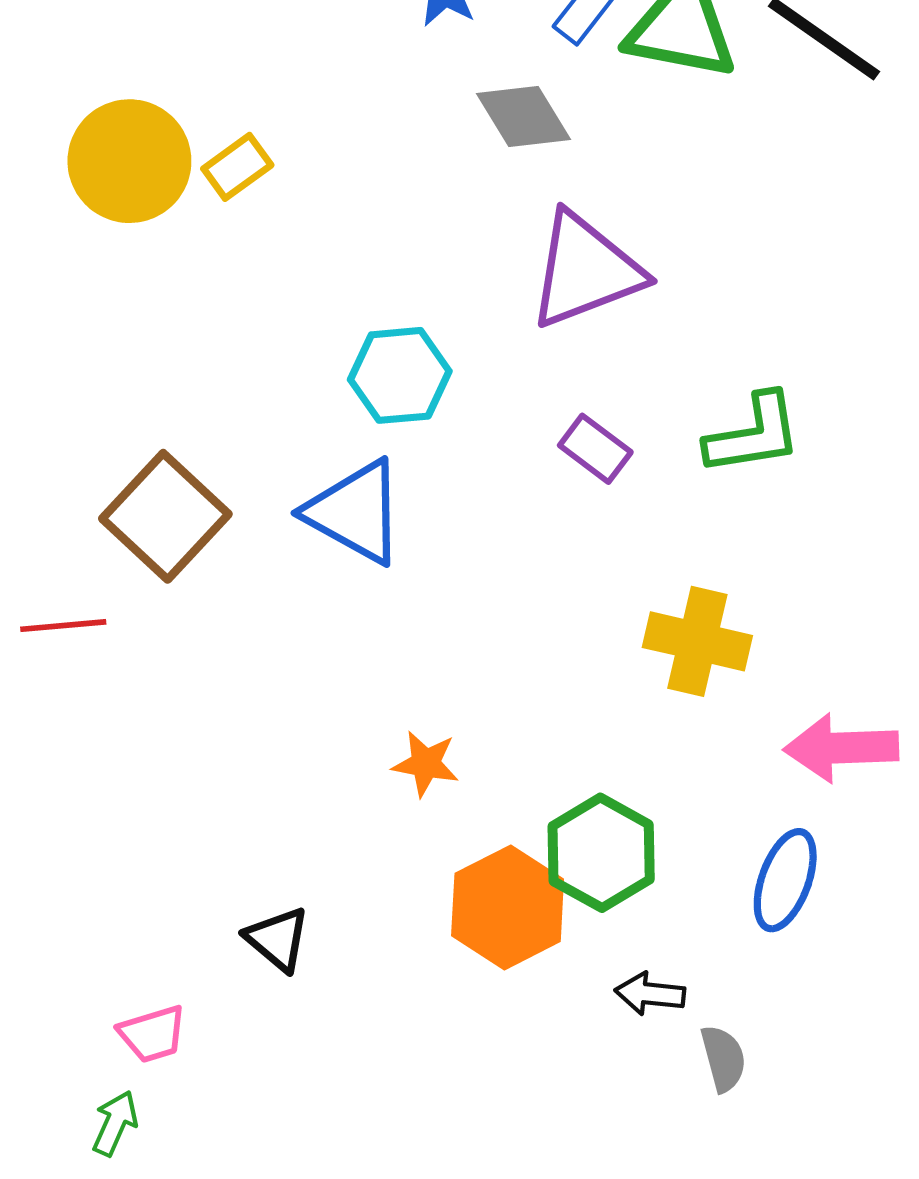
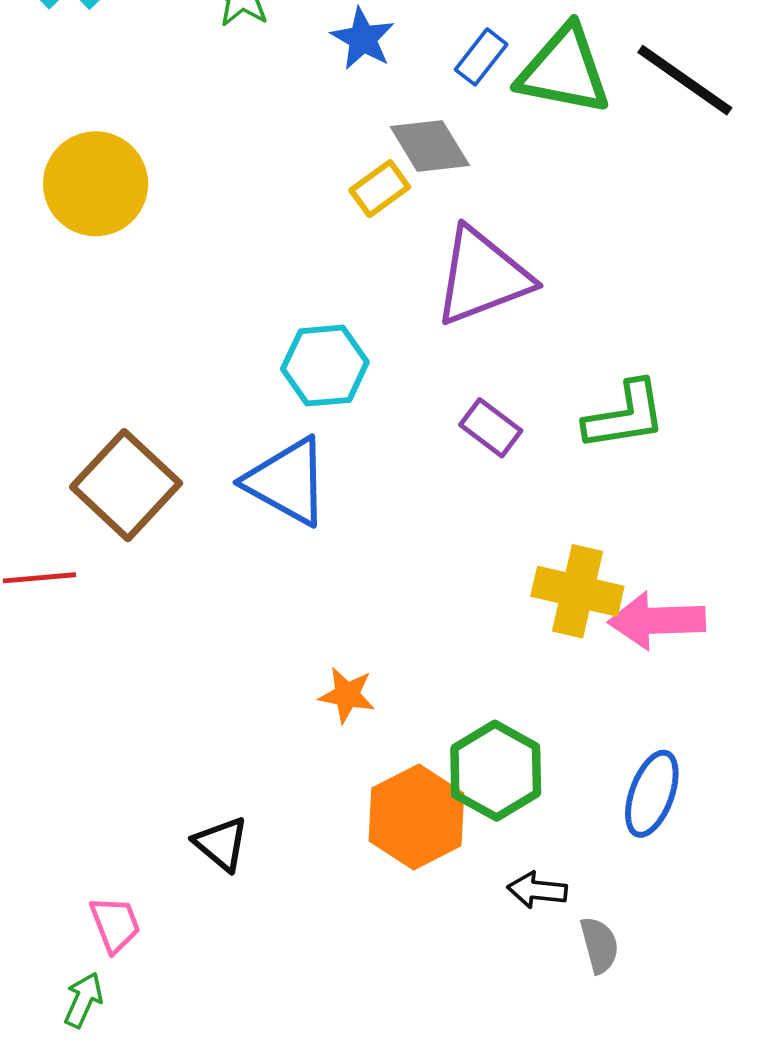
yellow rectangle: (237, 167) -> (380, 189), moved
pink arrow: (841, 748) -> (657, 621), moved
pink trapezoid: (152, 1034) -> (115, 924), turned -94

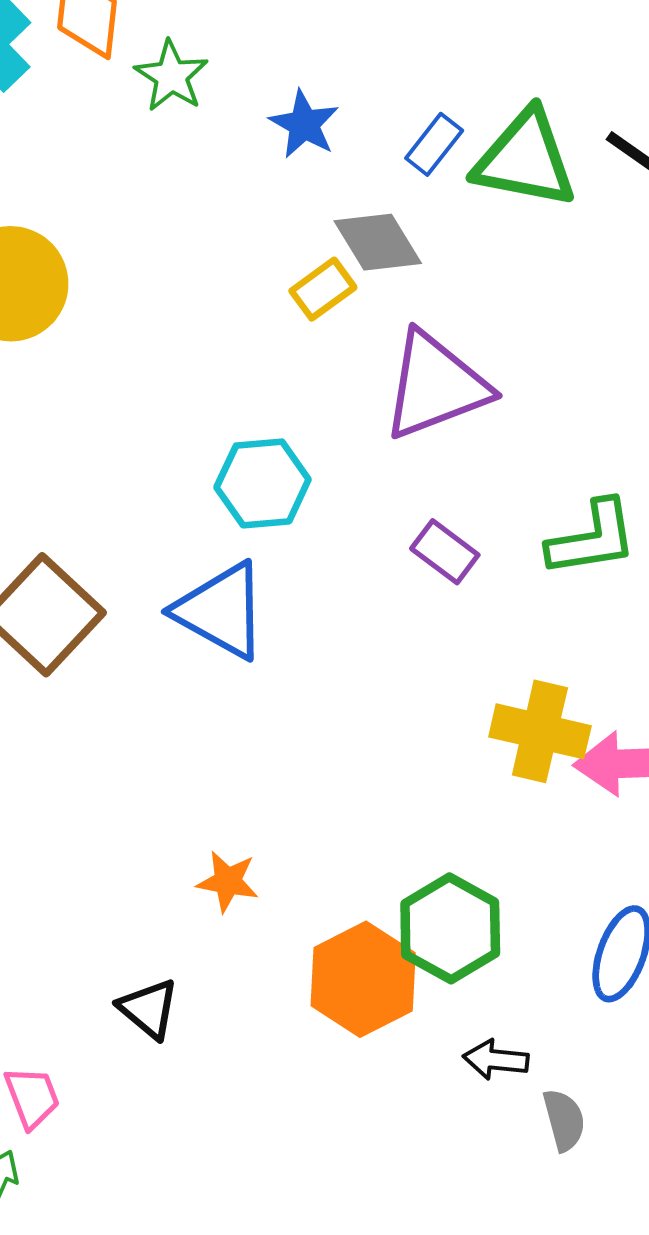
orange star: (347, 695) -> (228, 881), moved

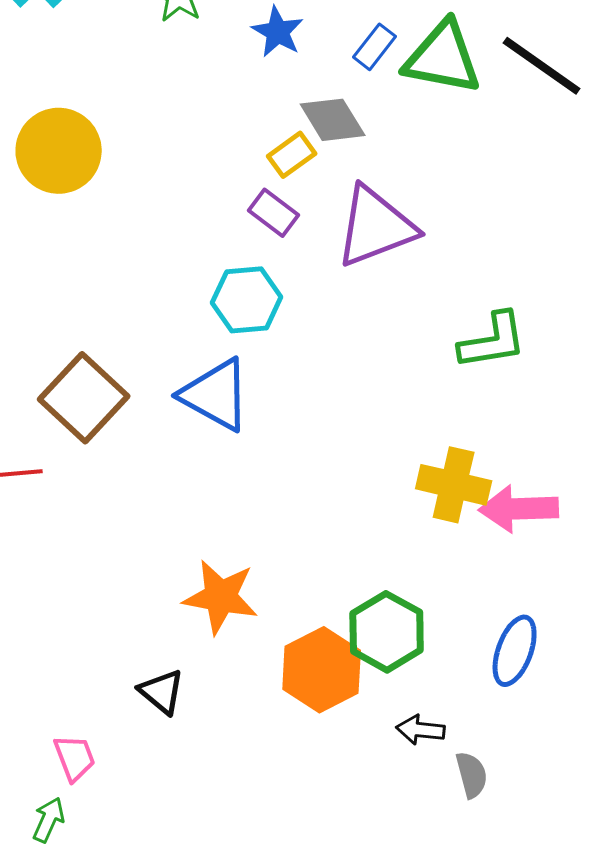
purple rectangle: (445, 552) -> (274, 213), moved
orange star: (228, 881) -> (221, 597), size x1.6

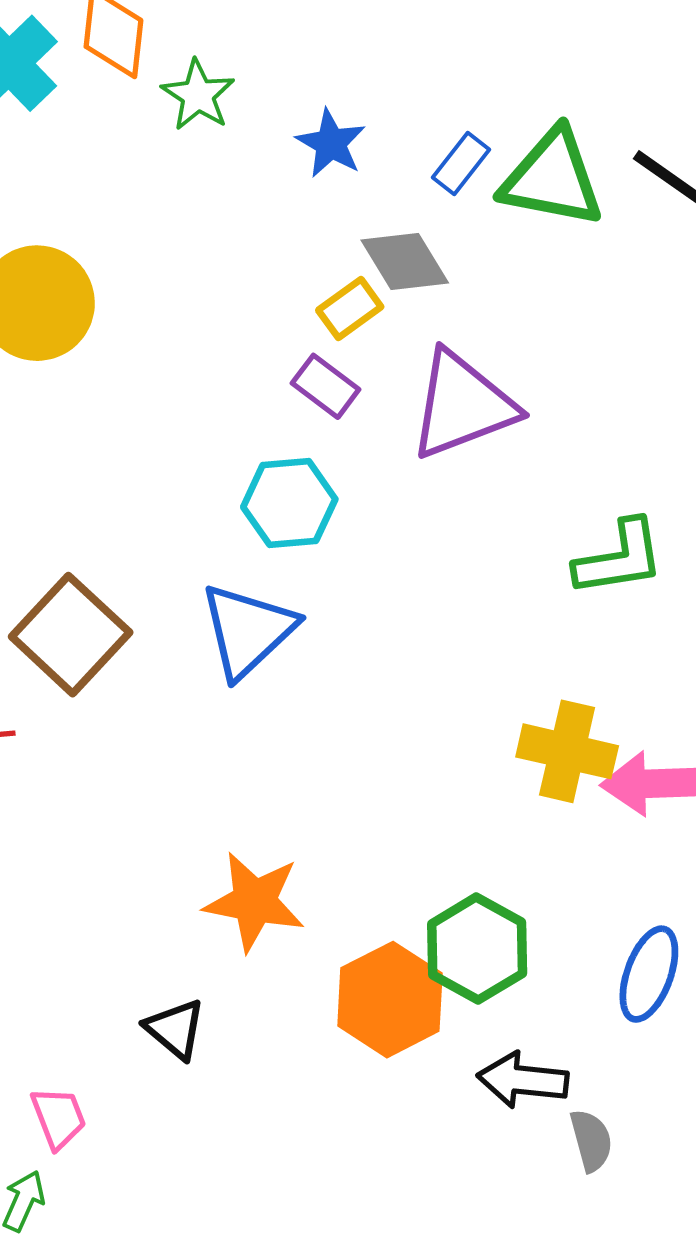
blue triangle: (216, 395) -> (248, 631), turned 48
black arrow: (421, 730) -> (523, 1080), size x1.4

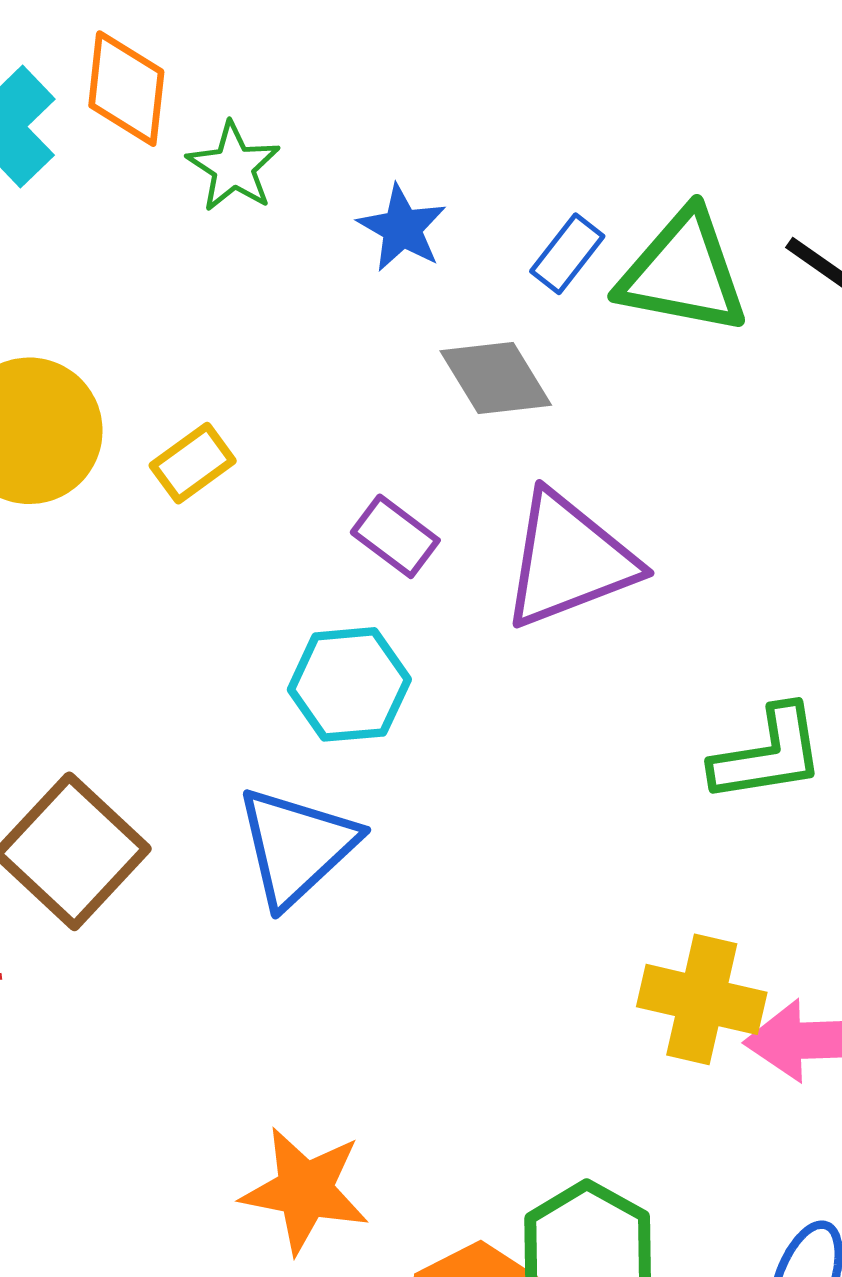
yellow rectangle: (350, 308) -> (193, 463), moved

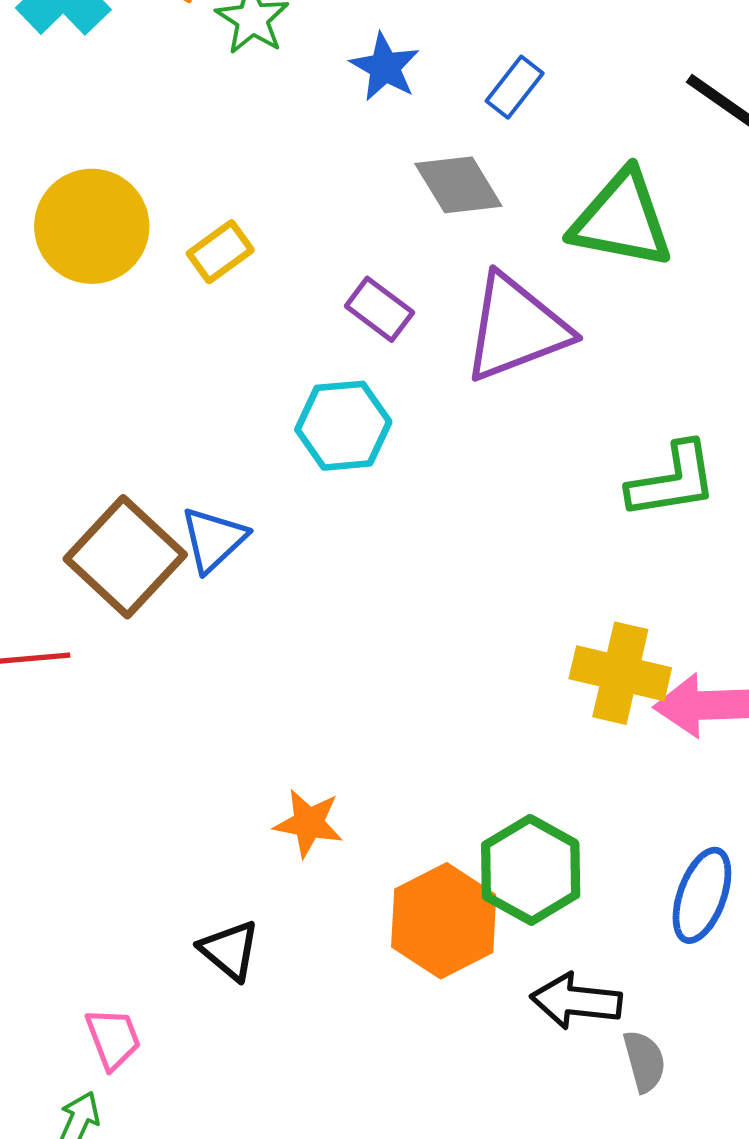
green triangle: (683, 272) -> (622, 220), moved
blue triangle: (297, 846) -> (214, 539), moved, size x0.7
orange star: (305, 1190) -> (309, 823), size x0.7

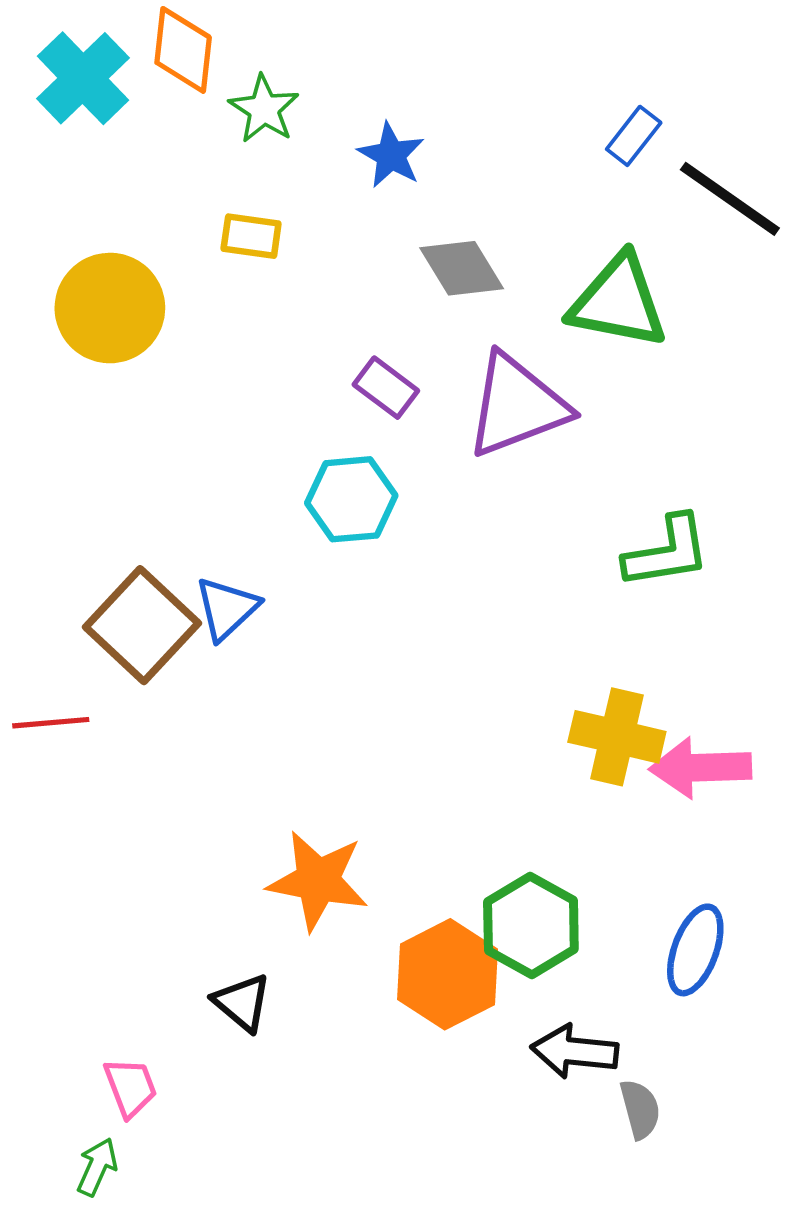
blue rectangle: (515, 87) -> (634, 136), moved
yellow rectangle: (220, 252) -> (251, 236), moved, turned 44
orange star: (309, 823) -> (318, 881), size x1.5

